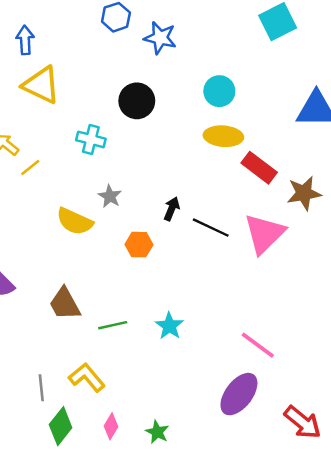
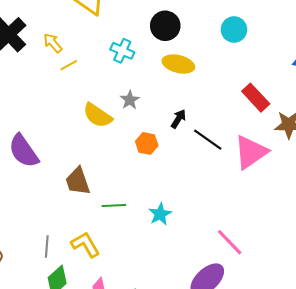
yellow ellipse: (223, 136) -> (178, 64), moved

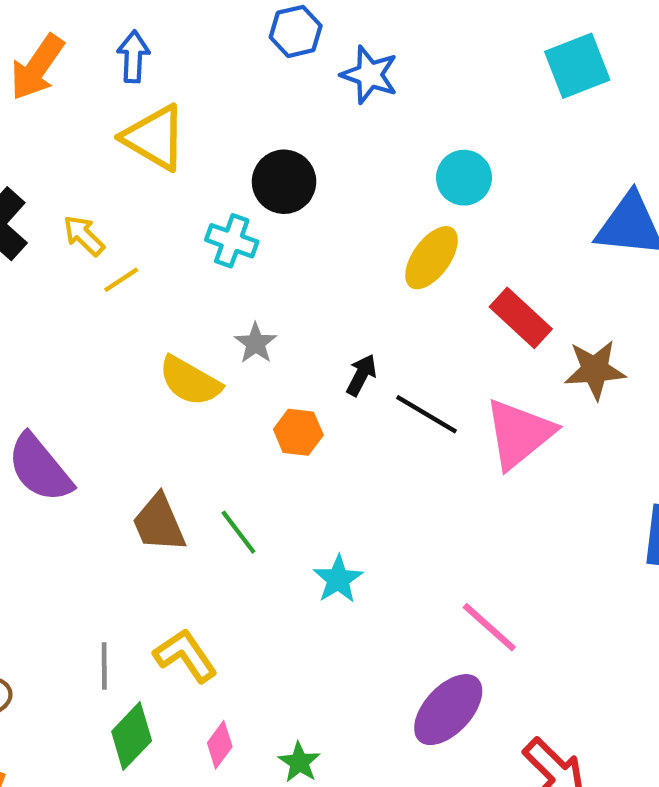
black circle: (165, 26) -> (284, 182), moved
yellow ellipse: (178, 64) -> (432, 258), moved, turned -64
green line: (114, 206) -> (238, 532), moved, turned 60

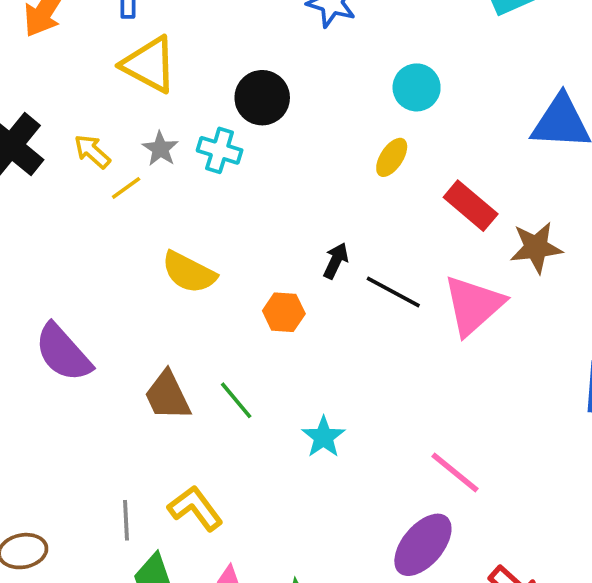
yellow ellipse: (432, 258) -> (392, 157), size x0.7
gray star: (256, 343) -> (160, 149), moved

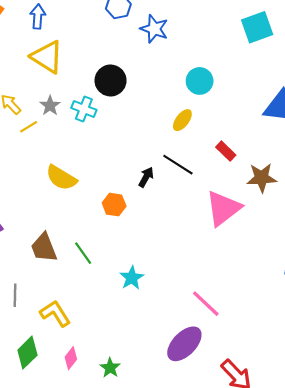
red rectangle: (471, 206) -> (226, 151), size x0.7
black line: (393, 292) -> (178, 165), moved
gray line: (126, 520) -> (15, 295), moved

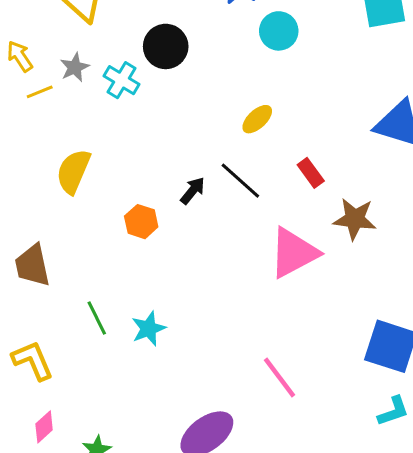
cyan circle: (200, 81) -> (279, 31), moved
yellow semicircle: (61, 178) -> (73, 171), turned 72
green line: (83, 253) -> (97, 318), moved
pink line: (206, 304) -> (280, 378), moved

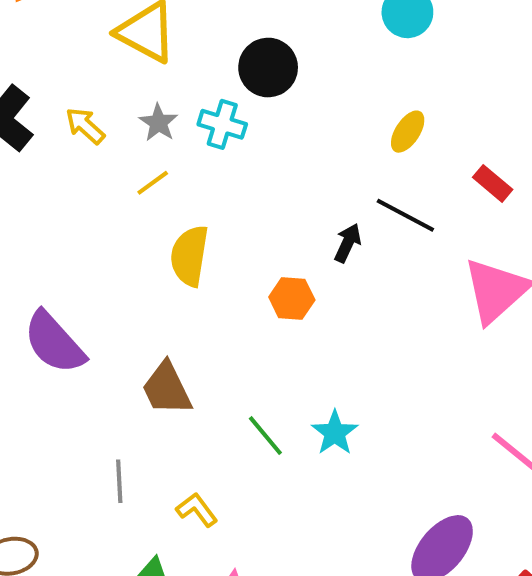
yellow line: (40, 92) -> (153, 183), moved
yellow L-shape: (33, 360) -> (197, 510), size x0.7

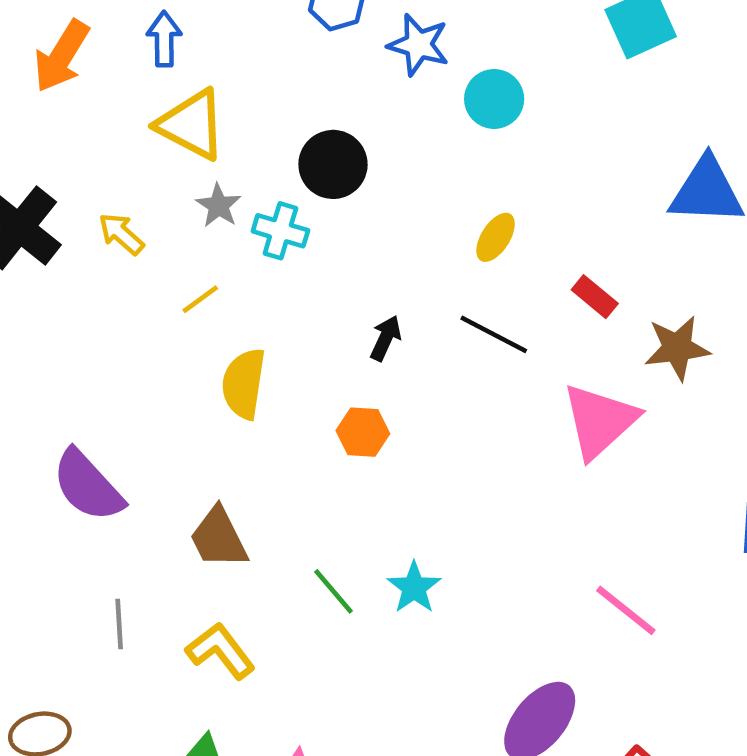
gray star: (159, 123) -> (218, 206), moved
black arrow: (348, 243) -> (386, 338), moved
gray line: (119, 481) -> (119, 624), moved
yellow L-shape: (197, 510) -> (220, 651), moved, size x1.4

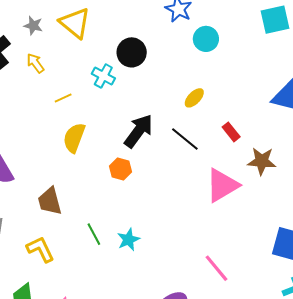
gray star: (218, 206) -> (33, 26), moved, turned -30
black arrow: (386, 338) -> (139, 131), size x1.8

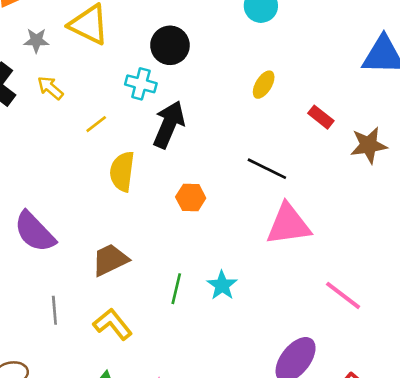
black arrow: (139, 131) -> (169, 125), moved
black line: (185, 139) -> (267, 169), moved
pink triangle: (222, 185) -> (288, 225), moved, turned 36
brown trapezoid: (50, 201) -> (110, 260), turned 92
green line: (94, 234) -> (176, 289), turned 55

